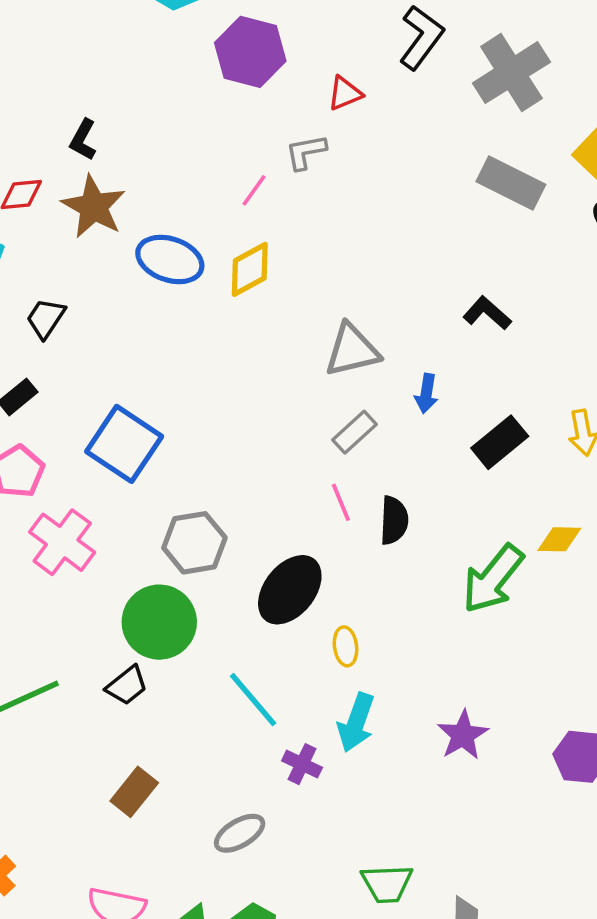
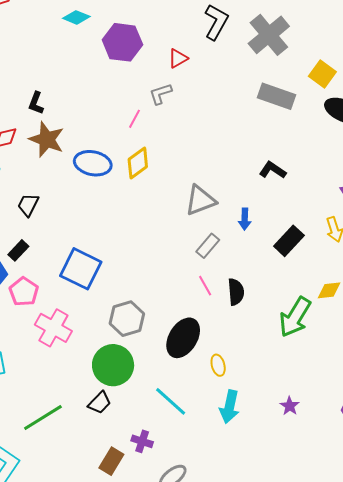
purple star: (463, 735) -> (290, 406), size x0.7
purple cross: (302, 764) -> (142, 441), moved

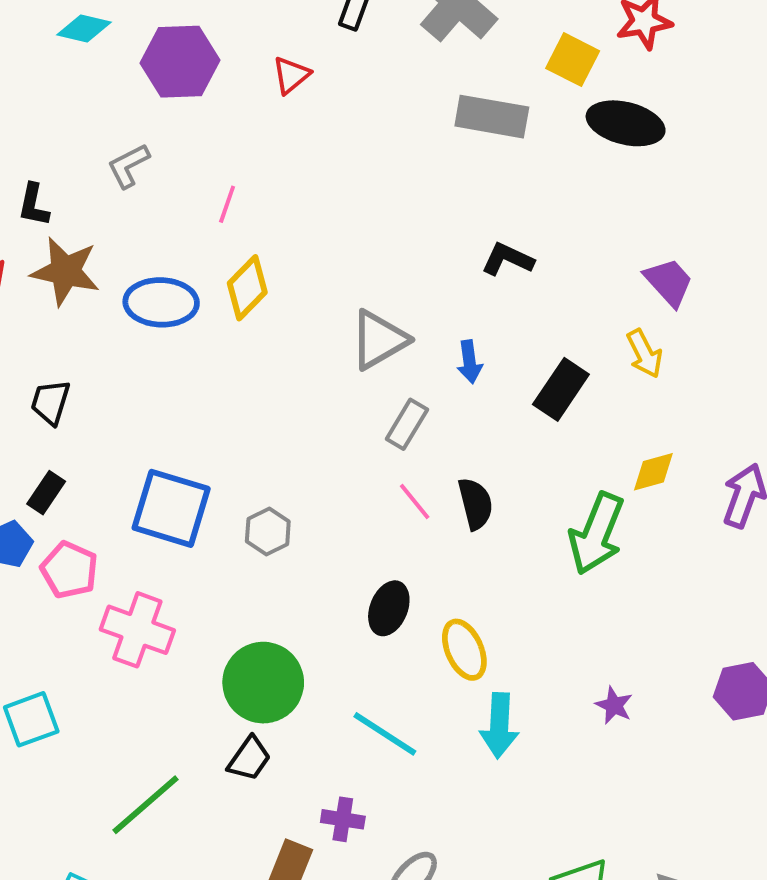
gray L-shape: (160, 94) -> (128, 166), moved
gray hexagon: (127, 319) -> (268, 531), moved, size x0.7
black ellipse: (183, 338) -> (389, 608), size x0.7
yellow ellipse: (218, 365) -> (464, 650), size x1.4

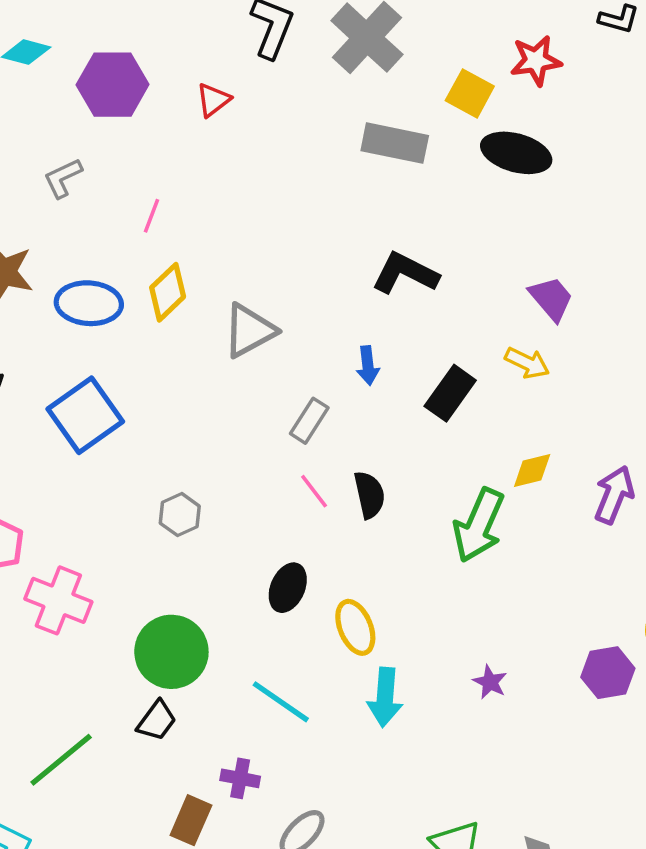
black L-shape: (508, 259) -> (405, 273), size x1.4
gray triangle: (379, 340) -> (249, 331), moved
yellow arrow: (644, 354) -> (527, 363), turned -39
blue square: (171, 508) -> (85, 415), moved, turned 36

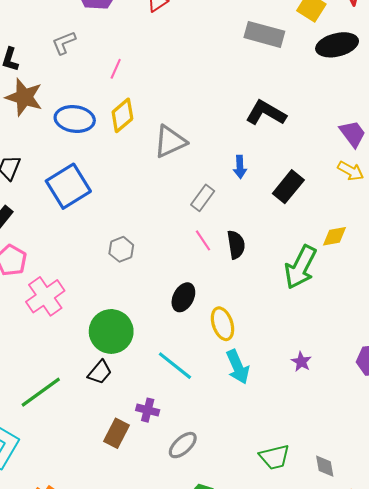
black ellipse: (516, 153) -> (337, 45), turned -33
yellow arrow: (527, 363) -> (351, 171), moved
pink cross: (58, 600) -> (45, 296), turned 30
cyan arrow: (385, 697) -> (238, 367), turned -32

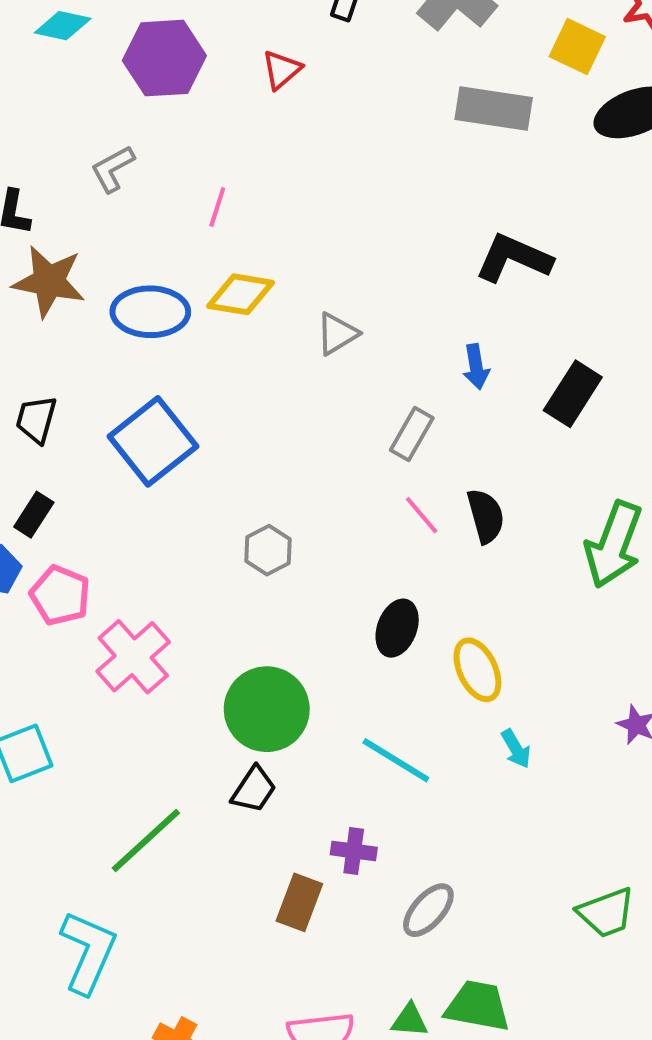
yellow diamond: (122, 115) -> (241, 294), turned 56
gray triangle: (170, 142) -> (337, 334), size x0.7
cyan arrow: (238, 367) -> (516, 749), size x0.6

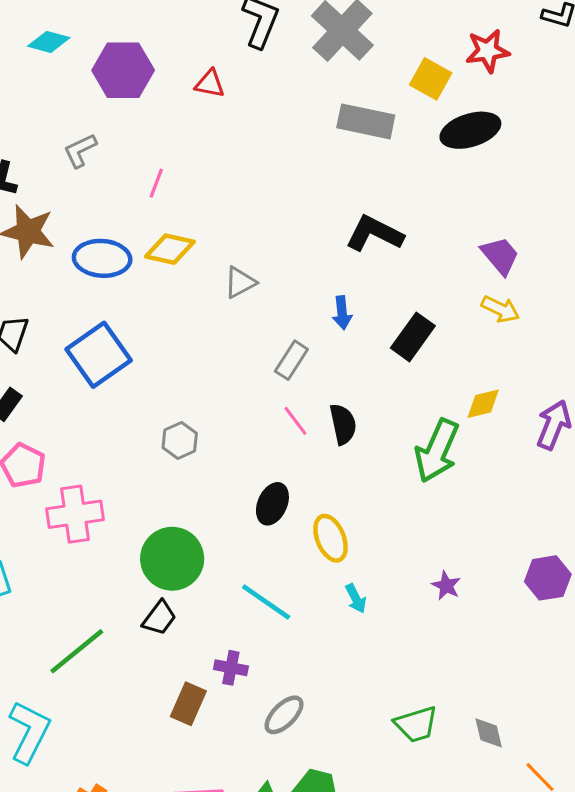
red triangle: (282, 70) -> (210, 84), turned 48
pink cross: (133, 657) -> (75, 514), turned 30

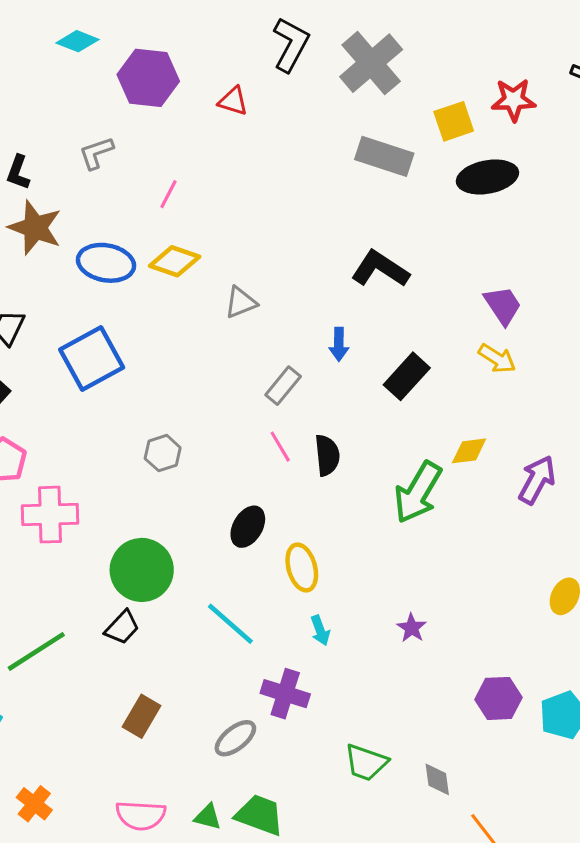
yellow square: (431, 79) -> (454, 121), turned 36
purple hexagon: (548, 578) -> (498, 698), moved
purple cross: (231, 668) -> (285, 694), moved, size x1.4
green trapezoid: (416, 724) -> (366, 763), turned 30

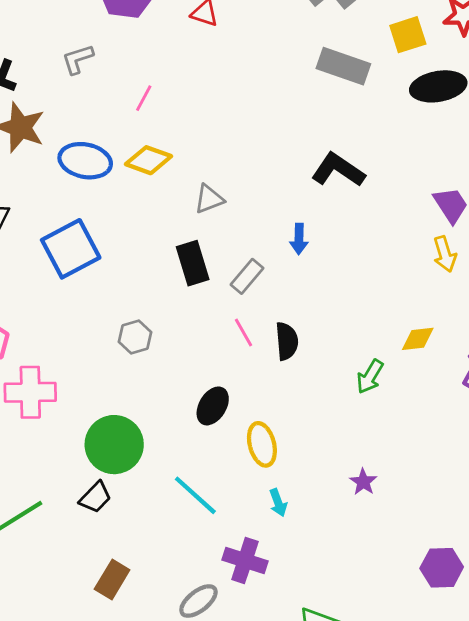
yellow arrow: (497, 359) -> (445, 254), turned 40
black rectangle: (407, 376) -> (193, 263), moved, turned -60
green arrow: (418, 492) -> (370, 377), size x0.6
purple star: (412, 628) -> (363, 482), moved

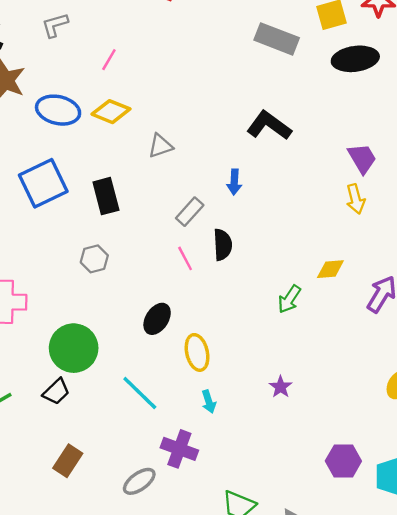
black rectangle: (193, 263) -> (106, 196), moved
black semicircle: (287, 341) -> (223, 245), moved

